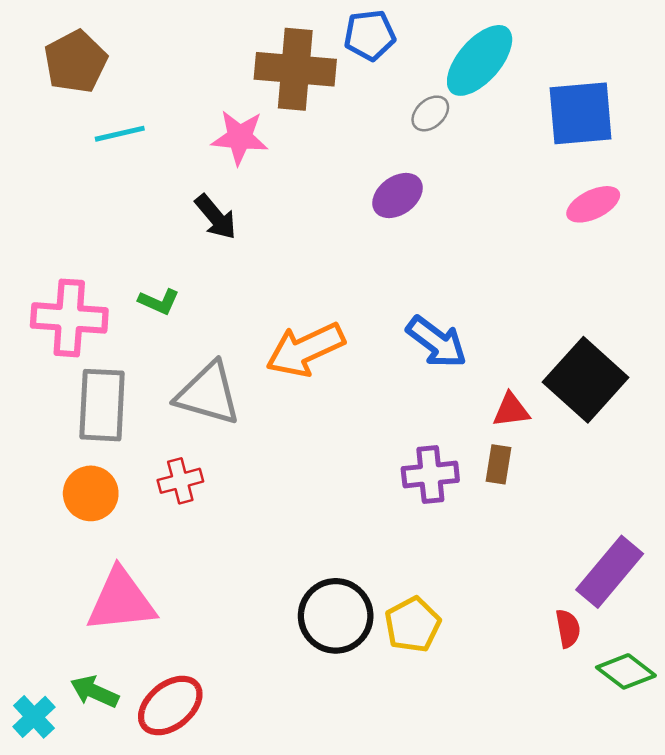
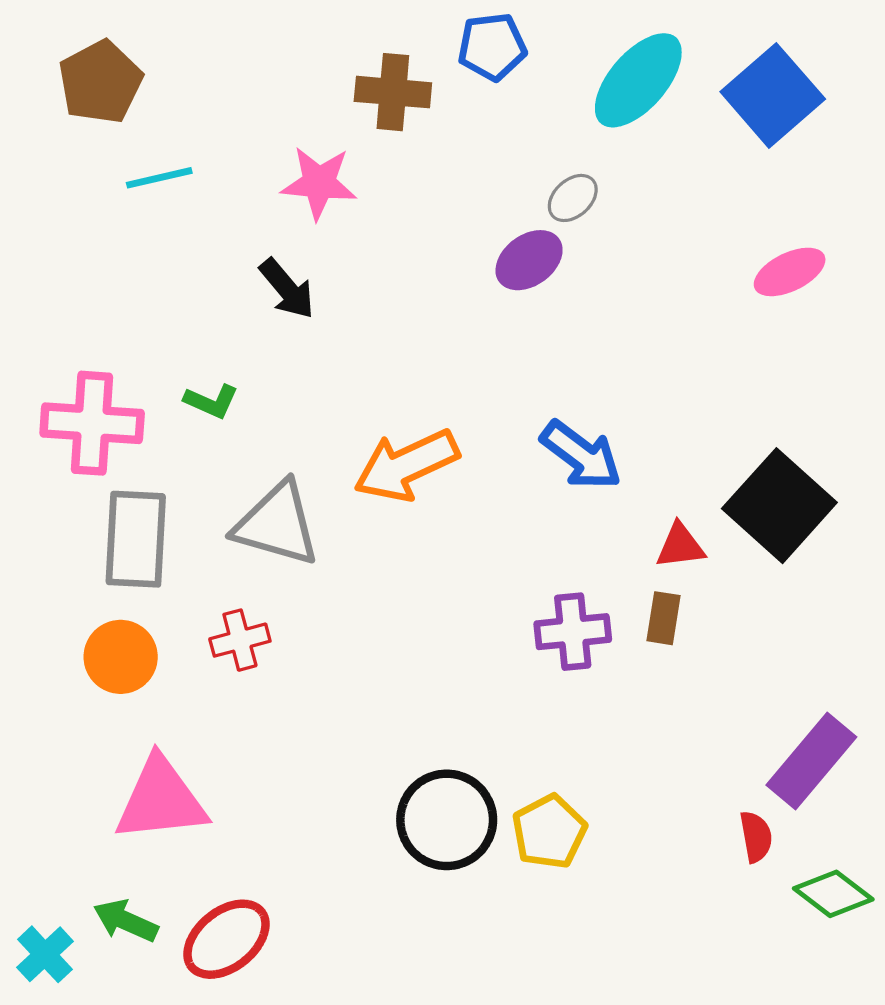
brown cross: (295, 69) -> (393, 92), size x0.7
gray ellipse: (430, 113) -> (573, 198), moved
blue square: (581, 113) -> (773, 95), moved, turned -36

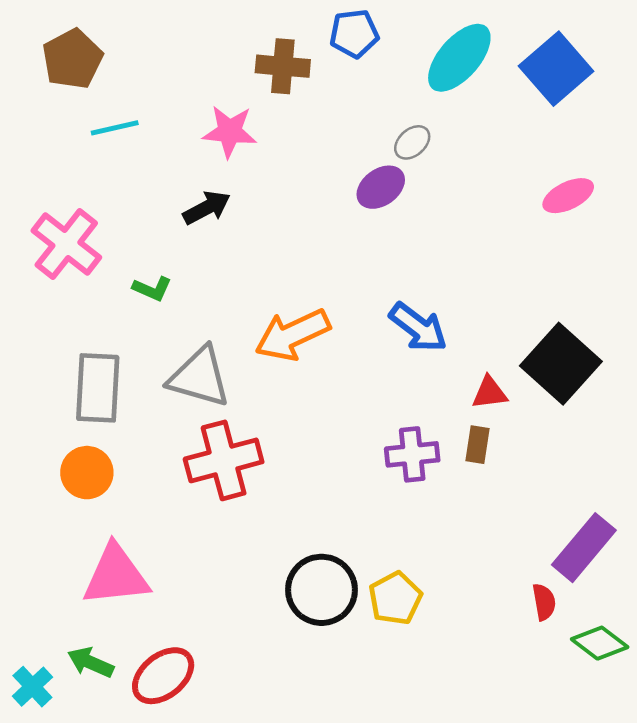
black arrow: (287, 289) -> (207, 208), turned -78
pink cross: (92, 423) -> (66, 244), moved, turned 34
red cross: (240, 640) -> (224, 460), moved, size x1.8

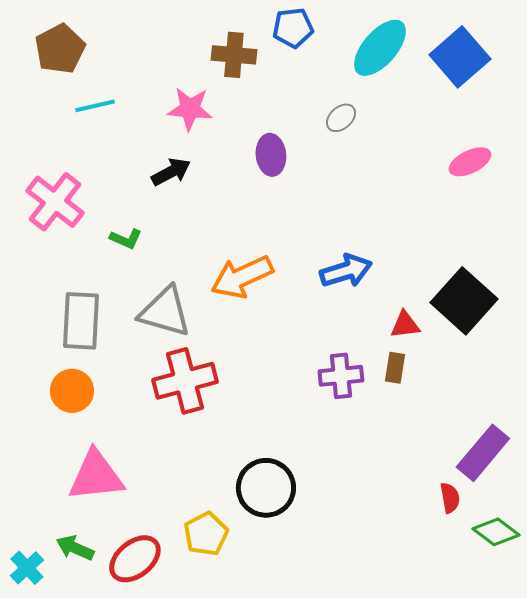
purple ellipse: (381, 187) -> (271, 155), moved, turned -60
blue arrow: (418, 327) -> (346, 271), turned -54
yellow pentagon: (395, 598) -> (206, 534), moved

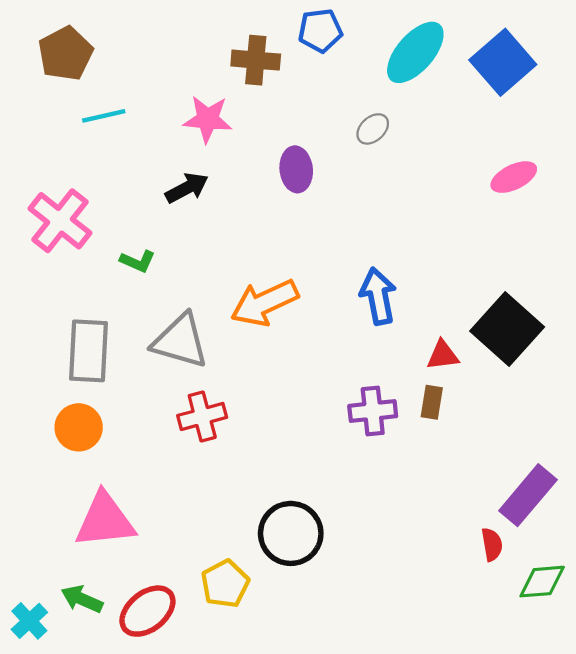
blue arrow: (346, 271) -> (378, 296), turned -84
red cross: (185, 381) -> (202, 416), size x0.7
green diamond: (496, 532) -> (542, 582), turned -42

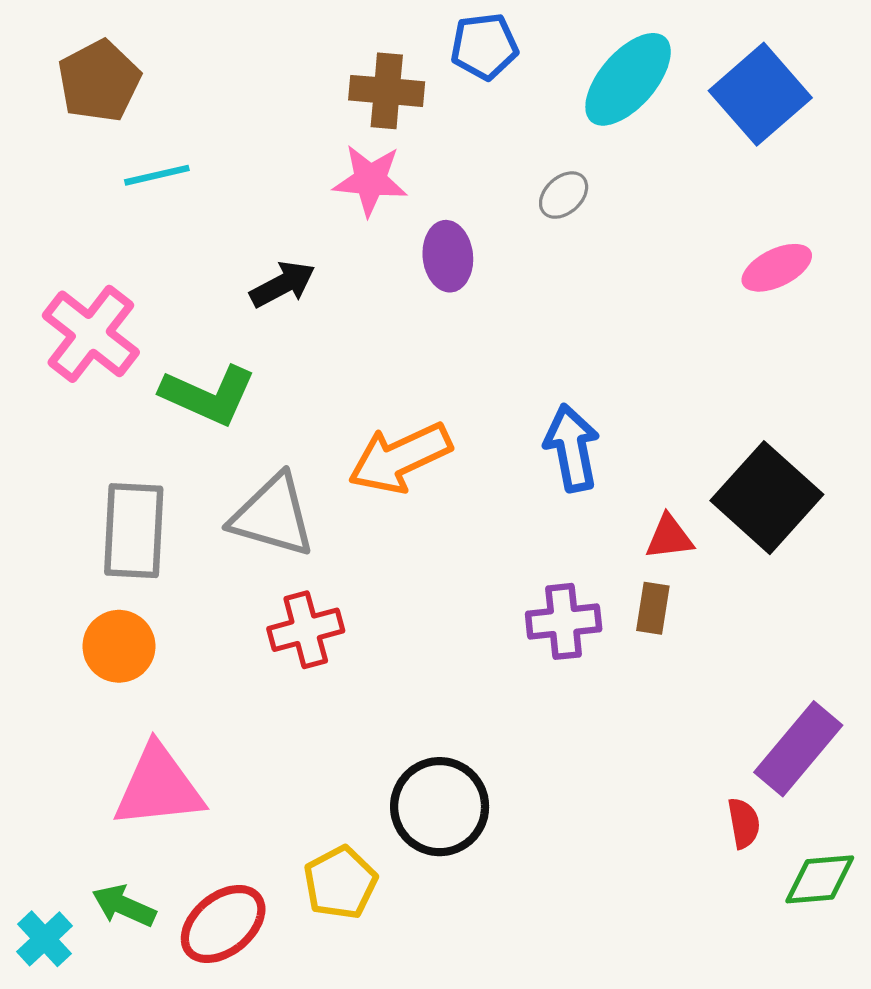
pink star: (208, 119) -> (370, 180), moved
green L-shape: (138, 261) -> (208, 395), size x1.8

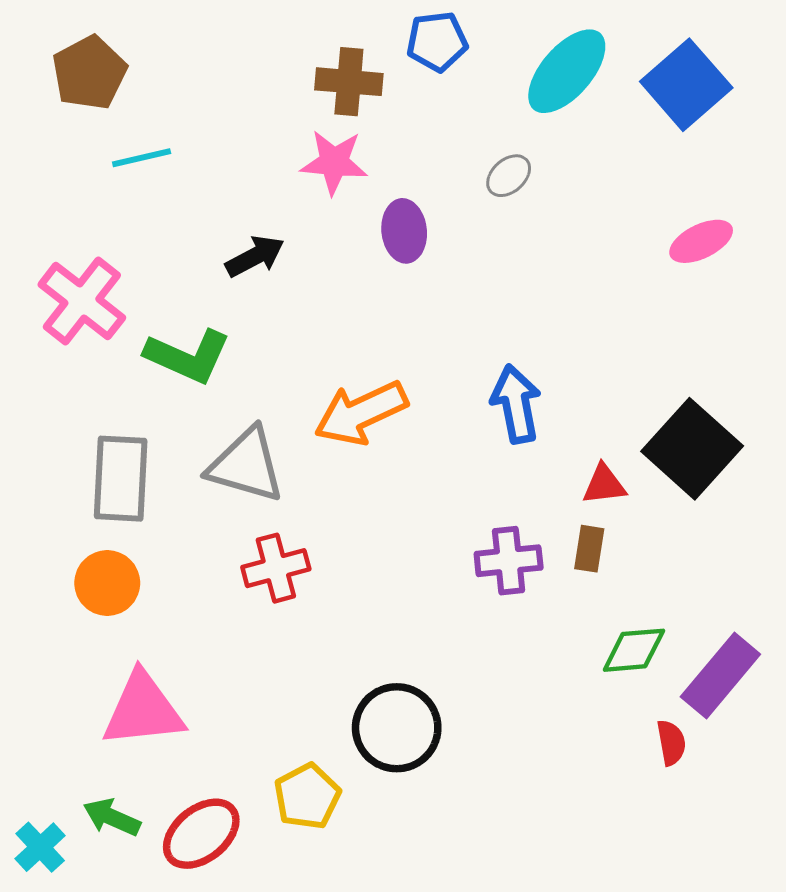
green diamond: (820, 879) -> (634, 650), moved

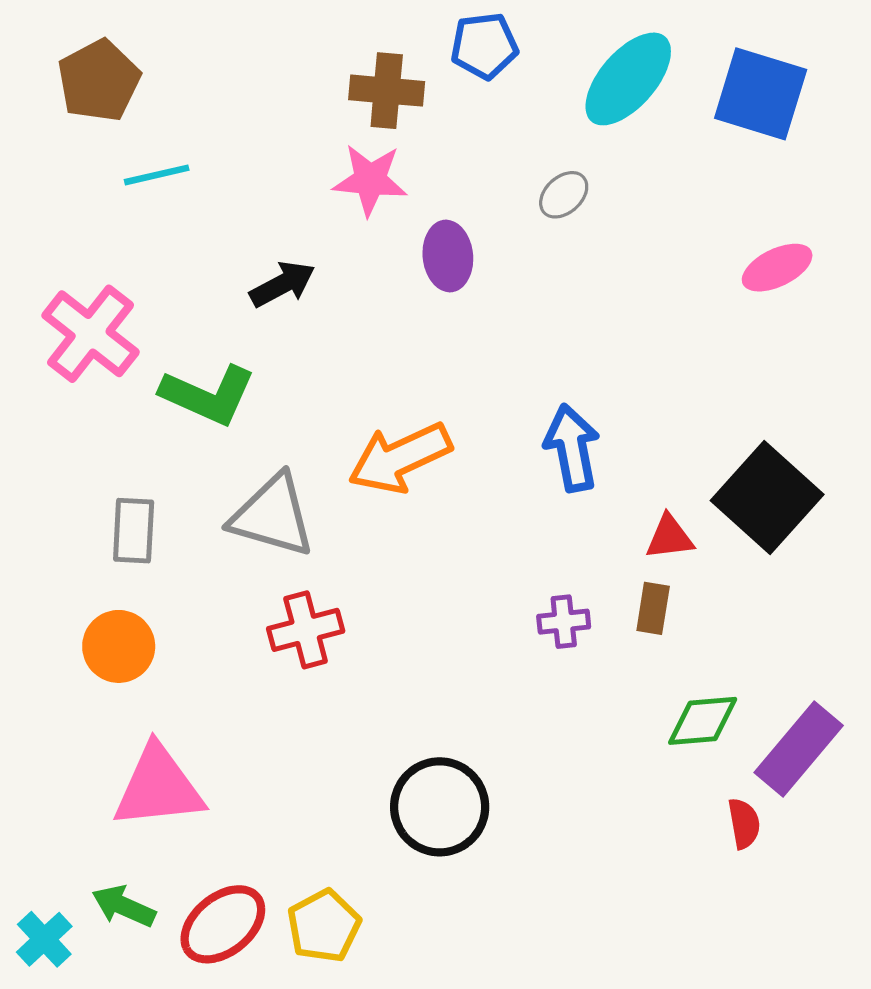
blue square: (686, 85) -> (761, 94), turned -32
gray rectangle: (121, 479) -> (134, 531), size x0.7
purple cross: (509, 561) -> (564, 622), size x0.7
yellow pentagon: (307, 796) -> (324, 926), moved

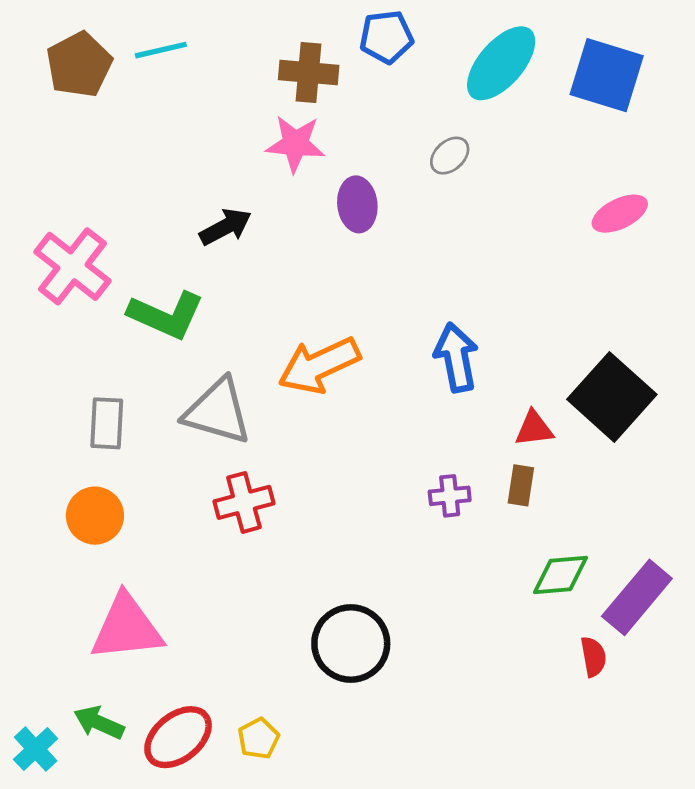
cyan line: (157, 175) -> (161, 50), moved
yellow pentagon: (324, 926) -> (258, 738), size x0.7

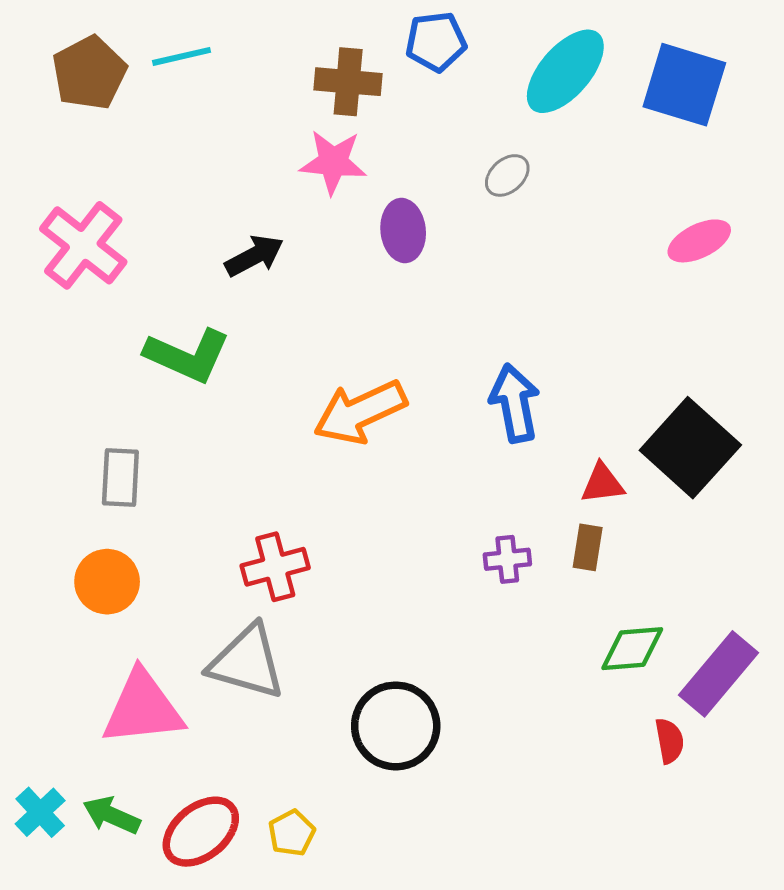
pink cross: (73, 266) -> (83, 245), moved
gray triangle: (218, 411) -> (247, 662), moved
cyan cross: (36, 749) -> (40, 812), moved

